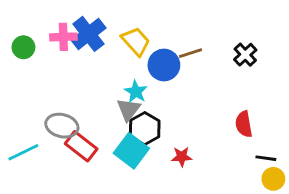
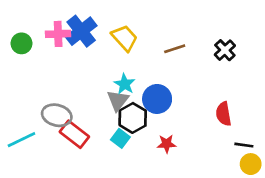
blue circle: (164, 65) -> (157, 99), moved
cyan square: (131, 151) -> (120, 138), size x0.6

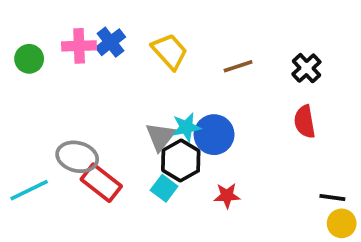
blue cross: (81, 31) -> (110, 42), size x0.7
cyan star: (125, 84) -> (186, 127), moved, turned 30
red semicircle: (224, 114) -> (305, 122), moved

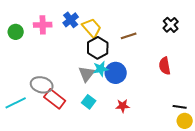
blue cross: (110, 42) -> (71, 20), moved
black cross: (306, 68) -> (171, 25), moved
black hexagon: (181, 160) -> (98, 48), moved

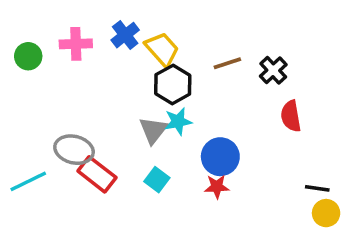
black cross: (171, 25) -> (273, 70), moved
blue circle: (116, 73) -> (220, 157), moved

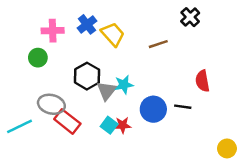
green circle: (28, 56) -> (38, 58), moved
black cross: (273, 70) -> (190, 17), moved
black hexagon: (173, 84) -> (87, 76), moved
red star: (217, 187) -> (123, 125), moved
black line: (317, 188) -> (183, 107), moved

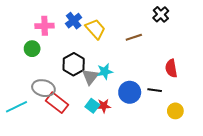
yellow circle: (227, 148) -> (175, 111), moved

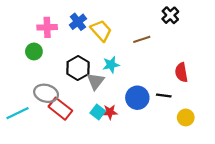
cyan star: (105, 71) -> (111, 65), moved

